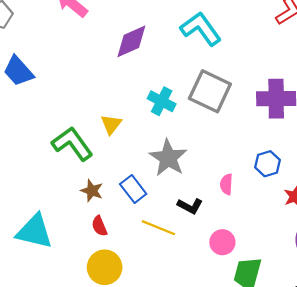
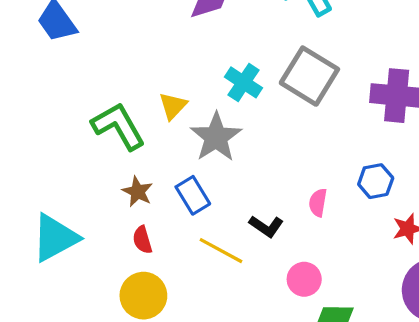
gray star: (168, 158) -> (216, 137), moved
cyan triangle: (34, 232) -> (55, 238), turned -48

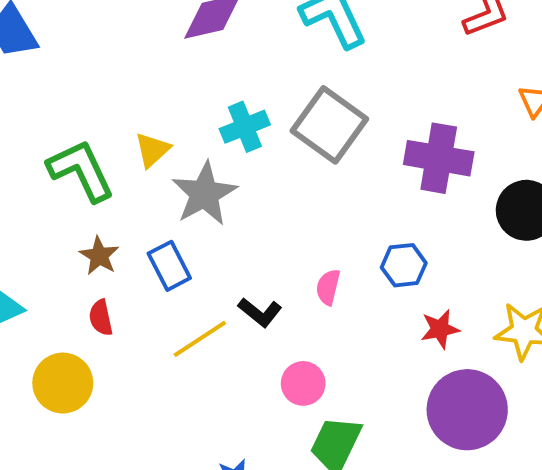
cyan cross: (244, 82) -> (245, 127), turned 30
yellow line: (221, 251) -> (200, 339), turned -66
yellow circle: (143, 296) -> (63, 383), moved

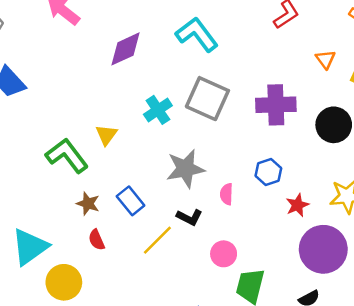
gray star: (204, 194) -> (185, 169), moved, turned 30
yellow circle: (63, 383) -> (64, 282), moved

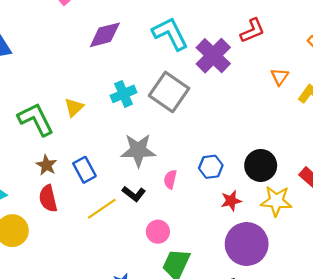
purple cross: (276, 105) -> (213, 56), moved, turned 36
black circle: (334, 125) -> (261, 165), moved
red semicircle: (97, 240) -> (48, 198), size x1.4

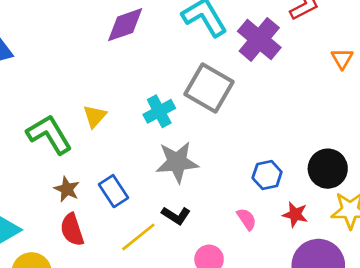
cyan cross: (124, 94) -> (159, 111), moved
pink semicircle: (170, 179) -> (247, 219), moved, turned 138
red star: (231, 201) -> (295, 214), turned 30

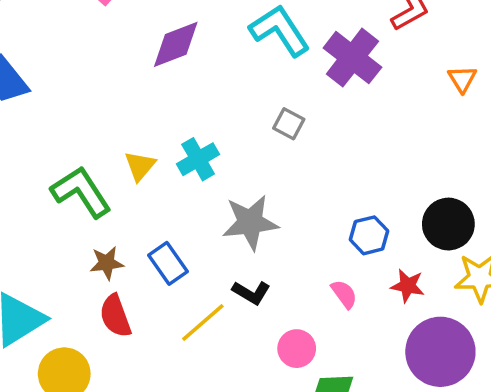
gray square: (209, 88) -> (289, 124), size x0.5
cyan cross: (159, 111) -> (198, 159), moved
brown star: (67, 189) -> (107, 263), turned -30

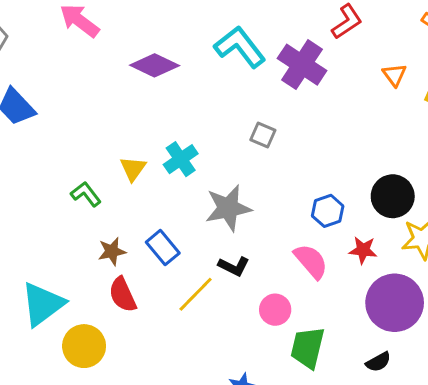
purple diamond: (176, 44) -> (155, 65), turned 51
gray square: (289, 124) -> (263, 135), moved
green L-shape: (81, 192) -> (86, 194), size x0.6
pink semicircle: (344, 294) -> (311, 261), size x1.5

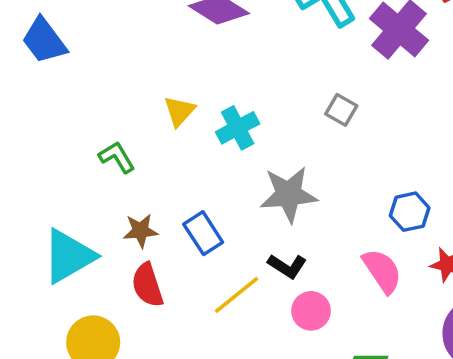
yellow triangle: (133, 169) -> (179, 111), moved
cyan triangle: (43, 304) -> (69, 256), moved
pink circle: (275, 310) -> (311, 311), moved

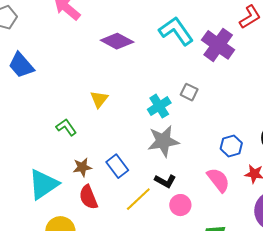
cyan cross: (238, 128) -> (159, 106), moved

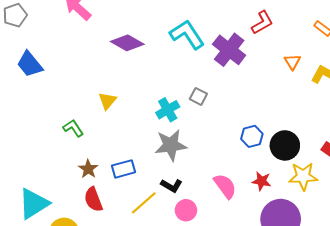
blue hexagon: (231, 146) -> (252, 136), moved
blue rectangle: (117, 166) -> (124, 169), turned -70
brown star: (82, 167) -> (88, 169), turned -30
cyan triangle: (43, 184) -> (34, 204), moved

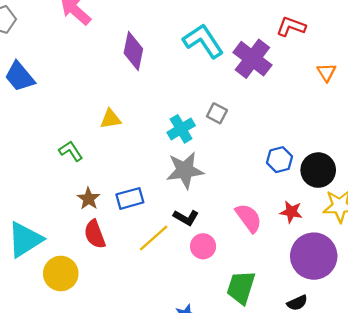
red L-shape: (262, 23) -> (291, 27), turned -130
purple diamond: (127, 43) -> (133, 51), turned 72
yellow triangle: (107, 101) -> (111, 119), turned 42

